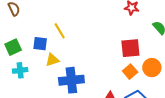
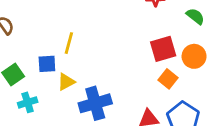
yellow line: (60, 31) -> (69, 43), turned 56
orange circle: (152, 68) -> (194, 56), moved

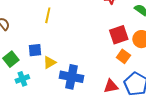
yellow line: (69, 43) -> (48, 15), moved
blue cross: (95, 103) -> (72, 77), turned 30

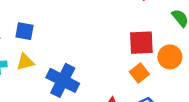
yellow triangle: (50, 62) -> (25, 62), moved

